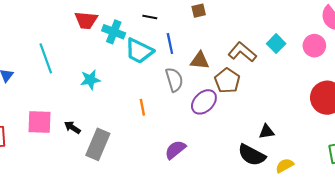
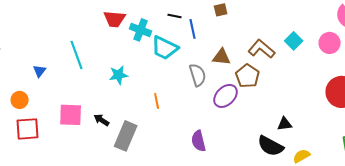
blue line: (170, 44) -> (193, 29), moved
orange line: (142, 107) -> (157, 101), moved
purple semicircle: (175, 150) -> (199, 141), turned -65

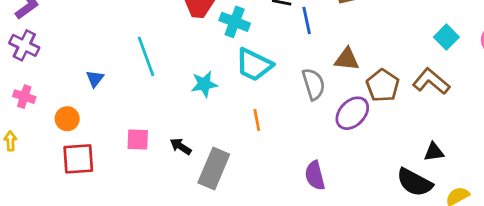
cyan trapezoid: (165, 48) -> (254, 65), moved
brown L-shape: (262, 49) -> (431, 81), moved
pink square: (71, 115) -> (138, 139), size x0.7

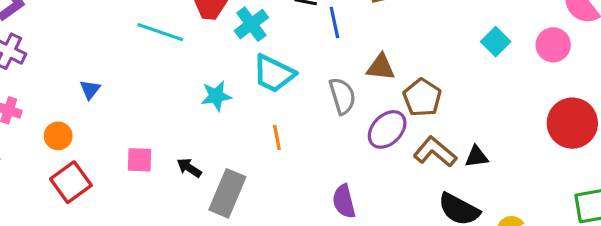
cyan cross: (235, 22) -> (251, 24), turned 32
cyan line: (146, 56) -> (160, 32), moved, turned -51
brown L-shape: (431, 81) -> (435, 152), moved
black triangle: (434, 152) -> (477, 157), moved
red square: (78, 159) -> (71, 182), turned -32

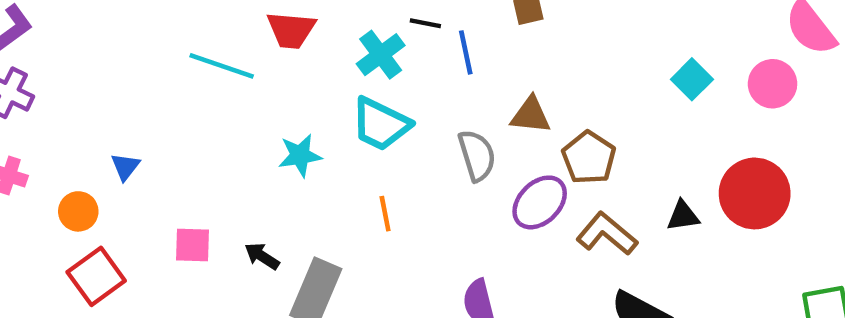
cyan cross: (251, 24) -> (381, 55), moved
blue triangle: (90, 90) -> (125, 167), moved
red circle: (572, 123) -> (755, 193), moved
black triangle: (477, 157) -> (683, 216), moved

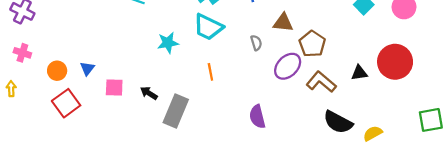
gray semicircle: (477, 155) -> (256, 43), size x0.6
blue triangle: (125, 167) -> (87, 68), moved

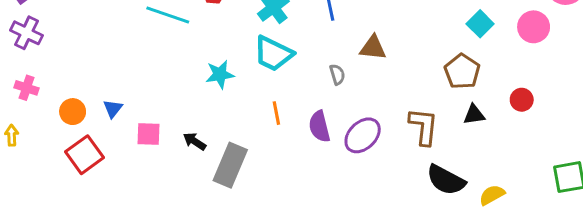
brown pentagon: (312, 44) -> (462, 71), moved
red circle: (395, 62) -> (522, 100), size x0.5
purple ellipse: (288, 66) -> (363, 135), moved
brown L-shape: (321, 82) -> (424, 126), turned 56
purple semicircle: (257, 117) -> (319, 126), moved

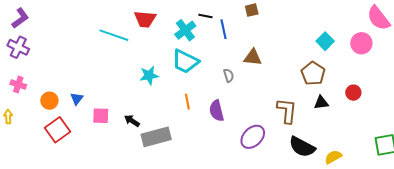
purple ellipse: (363, 135) -> (253, 137), moved
gray rectangle: (230, 165) -> (156, 137), turned 52

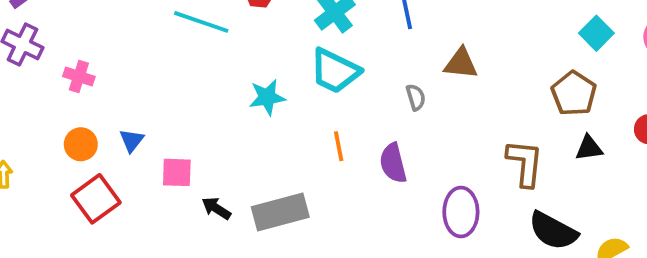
pink cross: (18, 84) -> (79, 77), moved
black arrow: (132, 121) -> (216, 208), moved
purple ellipse: (253, 137) -> (461, 212), turned -45

